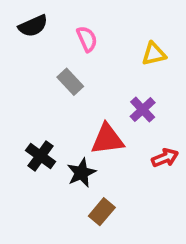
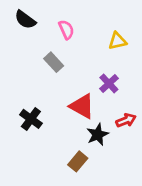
black semicircle: (33, 26) -> (25, 20), turned 60
red triangle: (107, 139) -> (82, 106), turned 36
black star: (81, 173) -> (98, 135), moved

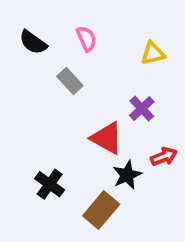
black semicircle: (25, 20) -> (33, 42), moved
black cross: (31, 119) -> (50, 184), moved
brown rectangle: (78, 161) -> (101, 210), size x1.4

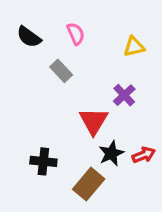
red triangle: (107, 138) -> (94, 121), turned 32
red arrow: (164, 157) -> (144, 155), moved
black cross: (50, 184) -> (43, 161), turned -30

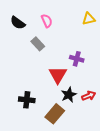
yellow triangle: (134, 47) -> (89, 19), moved
purple cross: (124, 95) -> (77, 59), turned -32

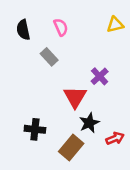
black semicircle: (18, 23) -> (23, 30), turned 42
purple cross: (77, 59) -> (100, 76), turned 32
red arrow: (89, 96) -> (115, 138), moved

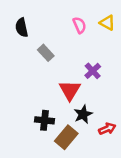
yellow triangle: (115, 25) -> (107, 23), turned 42
pink semicircle: (61, 27) -> (79, 25), moved
black cross: (35, 129) -> (45, 120), moved

